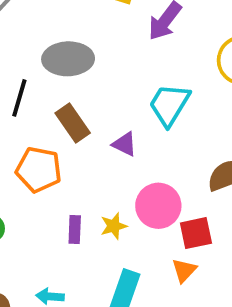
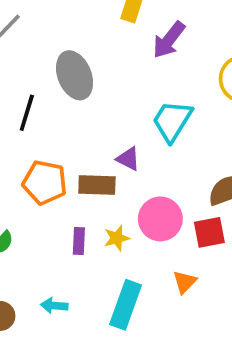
gray ellipse: (68, 59) -> (75, 75), turned 69
brown rectangle: (73, 123) -> (97, 185), moved, turned -54
red square: (196, 233) -> (209, 232), moved

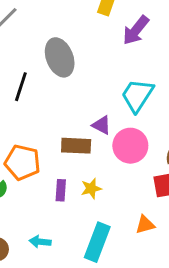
orange pentagon: (45, 182) -> (22, 162), moved
pink circle: (160, 219) -> (130, 146), moved
orange triangle: (185, 282) -> (145, 225), turned 30

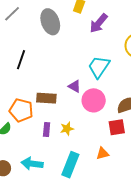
gray ellipse: (60, 57) -> (50, 22), moved
brown rectangle: (76, 146) -> (46, 98), moved
cyan arrow: (40, 242) -> (32, 164), size x1.5

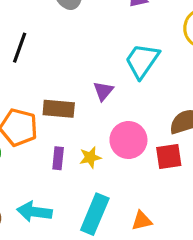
purple triangle: (75, 86) -> (103, 91), turned 40
pink circle: (94, 100) -> (128, 140), moved
orange triangle: (102, 153) -> (142, 221), moved

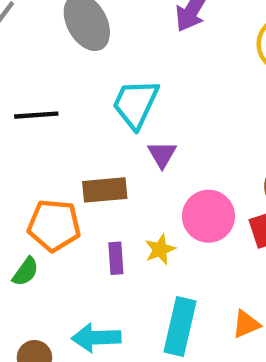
black line: (20, 48) -> (36, 115), turned 76
cyan trapezoid: (142, 61) -> (135, 104), moved

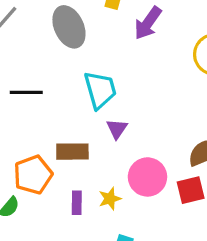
cyan trapezoid: (135, 104) -> (100, 90), turned 135
orange pentagon: (54, 225) -> (33, 175), turned -30

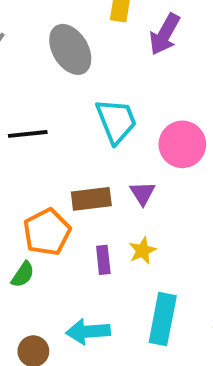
purple triangle: (117, 129) -> (143, 193), moved
pink circle: (147, 177) -> (182, 144), moved

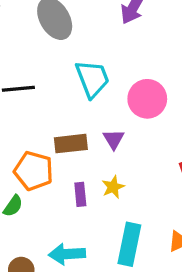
orange pentagon: (47, 232) -> (34, 171), turned -30

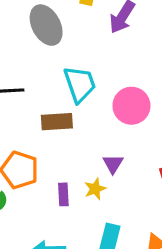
purple triangle: (114, 139) -> (113, 164), moved
brown rectangle: (71, 144) -> (57, 122), moved

